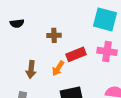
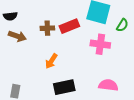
red rectangle: (76, 54) -> (69, 26), moved
brown arrow: (31, 69) -> (17, 36), moved, turned -78

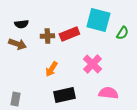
black semicircle: (10, 16) -> (21, 24), moved
pink cross: (100, 44) -> (92, 64), moved, turned 36

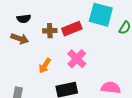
pink cross: (92, 64) -> (77, 59), moved
orange arrow: (51, 69) -> (45, 66), moved

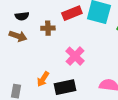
red rectangle: (72, 29) -> (72, 13), moved
orange arrow: (45, 66) -> (43, 79), moved

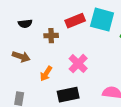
brown arrow: (18, 36) -> (21, 57), moved
orange arrow: (43, 79) -> (46, 74), moved

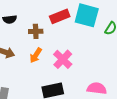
orange arrow: (46, 74) -> (36, 55), moved

